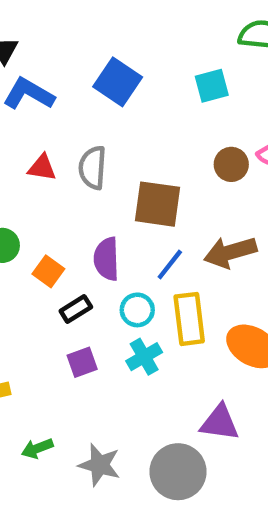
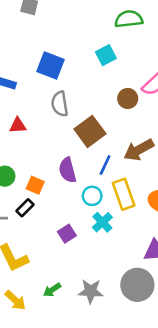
gray semicircle: (93, 168) -> (60, 104), moved
brown square: (157, 204) -> (90, 131), turned -32
black rectangle: (76, 309) -> (25, 208), moved

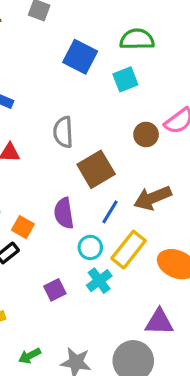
green semicircle: (129, 19) -> (137, 39), moved
blue square: (50, 65) -> (80, 57), moved
yellow rectangle: (124, 194) -> (129, 250), turned 52

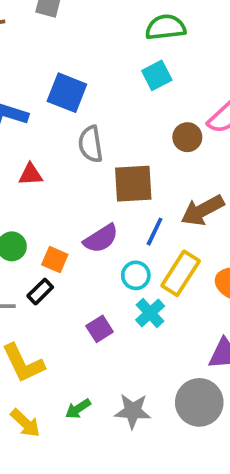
blue square: (80, 57) -> (67, 93), moved
brown square: (96, 169) -> (133, 184), turned 33
purple semicircle: (64, 213) -> (101, 239), turned -108

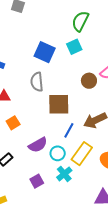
green semicircle: (166, 27) -> (80, 21), turned -60
blue square: (67, 93) -> (45, 52), moved
purple semicircle: (101, 239) -> (38, 145), moved
orange square: (55, 260) -> (13, 123), moved, turned 32

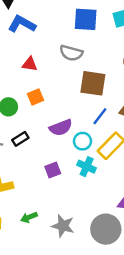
blue square: (45, 52) -> (86, 19), turned -30
gray semicircle: (37, 82) -> (71, 53), turned -78
cyan cross: (64, 174) -> (87, 167), turned -35

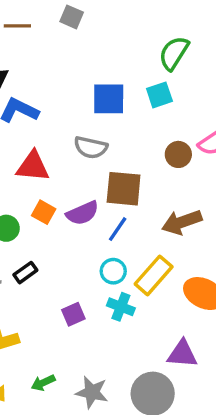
red triangle: (30, 64) -> (33, 166), size x1.5
orange square: (36, 97) -> (44, 212), turned -35
blue line: (100, 116) -> (118, 229), moved
purple semicircle: (61, 128) -> (82, 213), moved

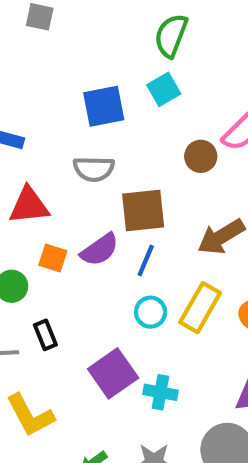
black rectangle: (25, 273) -> (45, 335), turned -65
cyan cross: (121, 307) -> (160, 392), moved
purple square: (73, 314) -> (113, 373), size x1.6

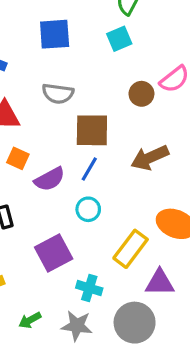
blue square: (104, 106) -> (55, 34), moved
purple semicircle: (100, 250) -> (50, 179), moved
yellow rectangle: (200, 308) -> (131, 249), moved
cyan cross: (160, 392) -> (89, 288), moved

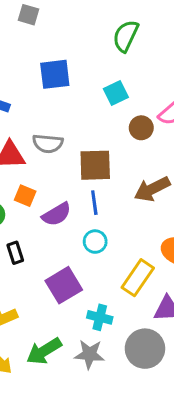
cyan square: (119, 39) -> (116, 93), moved
gray semicircle: (58, 94) -> (48, 144), moved
blue line: (89, 169) -> (94, 203), turned -35
green arrow: (30, 320) -> (44, 351), size x1.6

